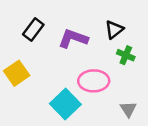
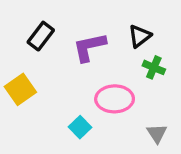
purple L-shape: (73, 39) -> (89, 47), turned -32
cyan square: (65, 104) -> (80, 127), size x0.6

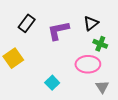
pink ellipse: (115, 99) -> (88, 64), moved

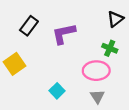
black triangle: (91, 23) -> (115, 19), moved
gray triangle: (102, 87) -> (97, 96), moved

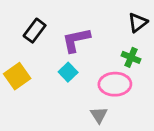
cyan square: (57, 91) -> (68, 72), moved
gray triangle: (97, 96) -> (99, 115), moved

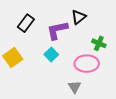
black triangle: (138, 23) -> (79, 17), moved

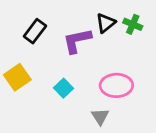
green cross: (99, 43) -> (133, 24), moved
cyan square: (51, 54) -> (63, 88), moved

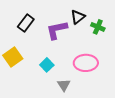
green cross: (133, 24) -> (98, 27), moved
gray triangle: (100, 117) -> (64, 85), moved

